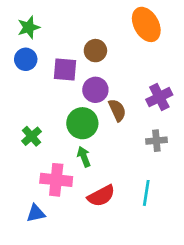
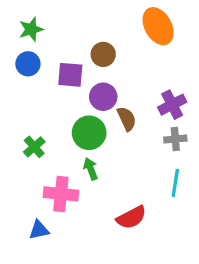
gray cross: (156, 141) -> (175, 139), moved
cyan line: (146, 193) -> (175, 183), moved
red semicircle: (101, 196) -> (131, 217), moved

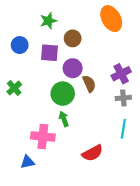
green star: (31, 29) -> (48, 21), moved
green cross: (34, 147) -> (14, 88), moved

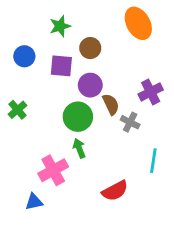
gray cross: (123, 98) -> (130, 122), moved, turned 32
pink cross: (43, 137) -> (53, 170), turned -35

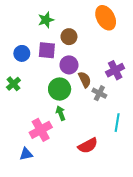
blue circle: (24, 56) -> (22, 53), moved

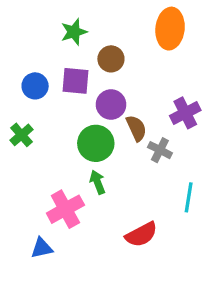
orange ellipse: (106, 18) -> (170, 29), turned 35

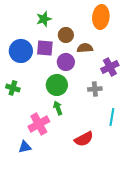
blue circle: (35, 86) -> (21, 51), size x1.5
brown semicircle: (136, 128) -> (85, 48), moved, turned -70
green cross: (22, 135) -> (13, 88), moved, turned -32
gray cross: (160, 150) -> (95, 89), turned -32

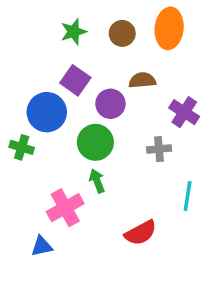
brown circle: (66, 35) -> (122, 33), moved
purple square: (45, 48) -> (75, 80), turned 30
blue circle: (21, 51) -> (47, 112), moved
purple cross: (110, 67) -> (184, 112), turned -30

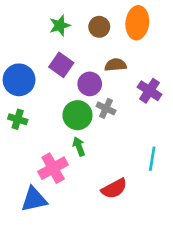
blue circle: (47, 112) -> (19, 80), moved
gray cross: (159, 149) -> (106, 108), moved, turned 30
blue triangle: (42, 246) -> (34, 199), size x1.5

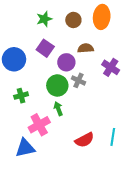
green cross: (18, 119) -> (21, 96), moved, turned -32
cyan line: (152, 159) -> (113, 137), moved

